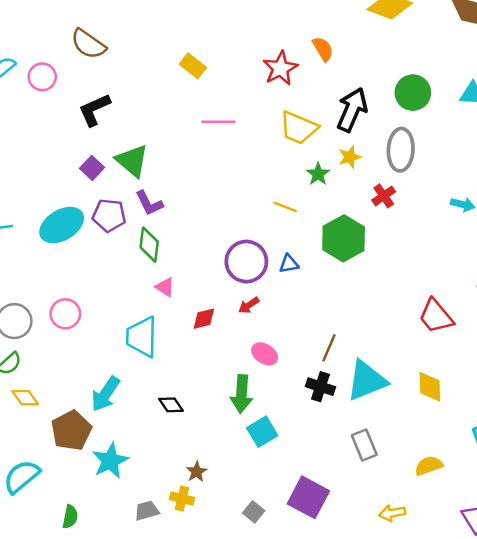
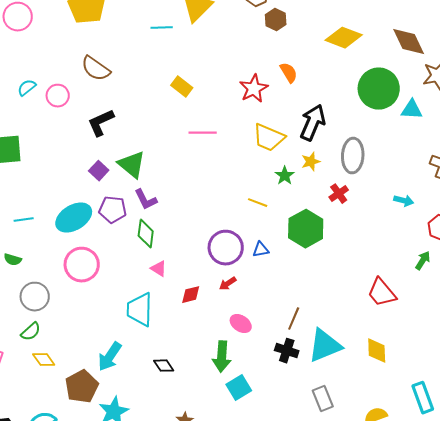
green circle: (413, 93) -> (379, 89), moved, size x1.4
pink circle: (65, 314) -> (82, 265), moved, size x1.4

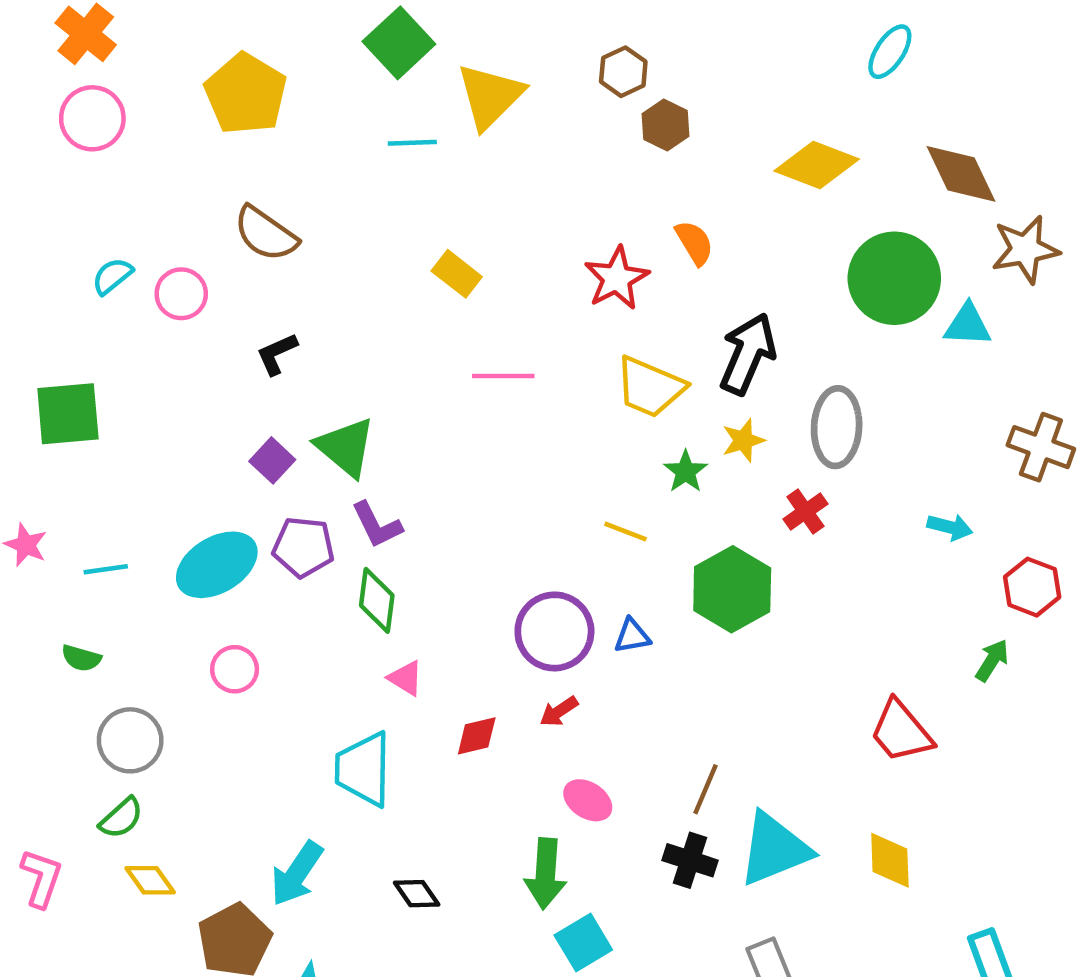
black L-shape: (101, 123) -> (277, 354), size x0.7
pink circle: (82, 265) -> (235, 669), size x0.6

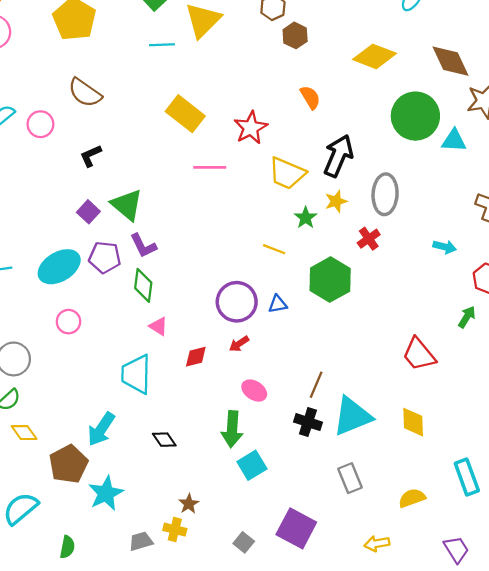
yellow rectangle: (457, 274) -> (185, 114), size x1.5
red star: (617, 278) -> (251, 128), moved

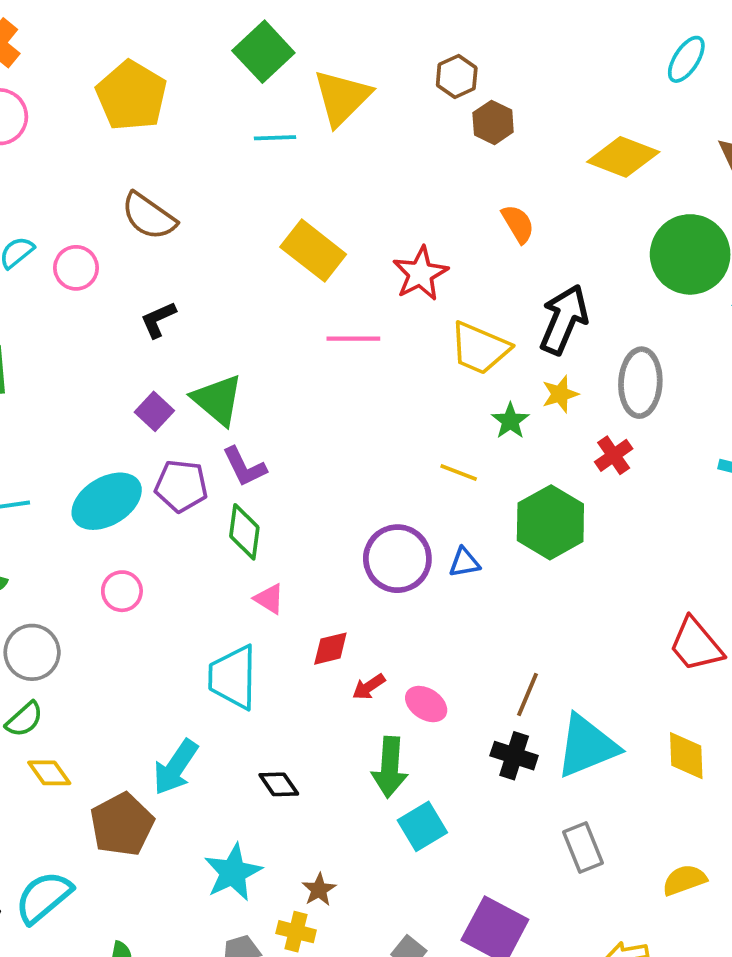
red arrow: (239, 344) -> (369, 687), moved
cyan star: (106, 493) -> (233, 872), moved

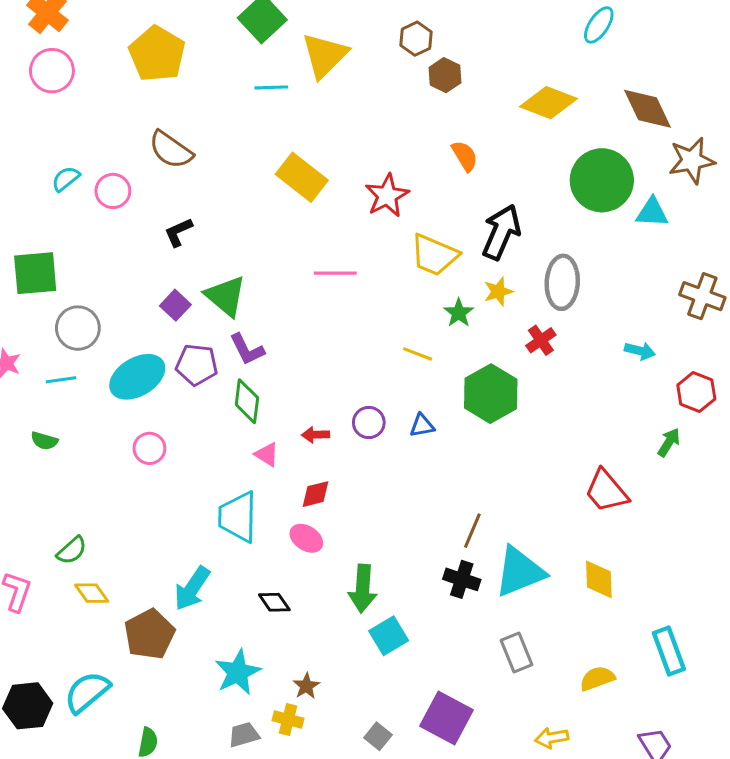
pink line: (353, 339) -> (335, 273), moved
purple circle: (397, 559) -> (369, 422), size x0.6
gray circle: (32, 652) -> (78, 328), moved
red arrow: (369, 687) -> (315, 435), moved, turned 32
pink ellipse: (426, 704) -> (306, 538), moved

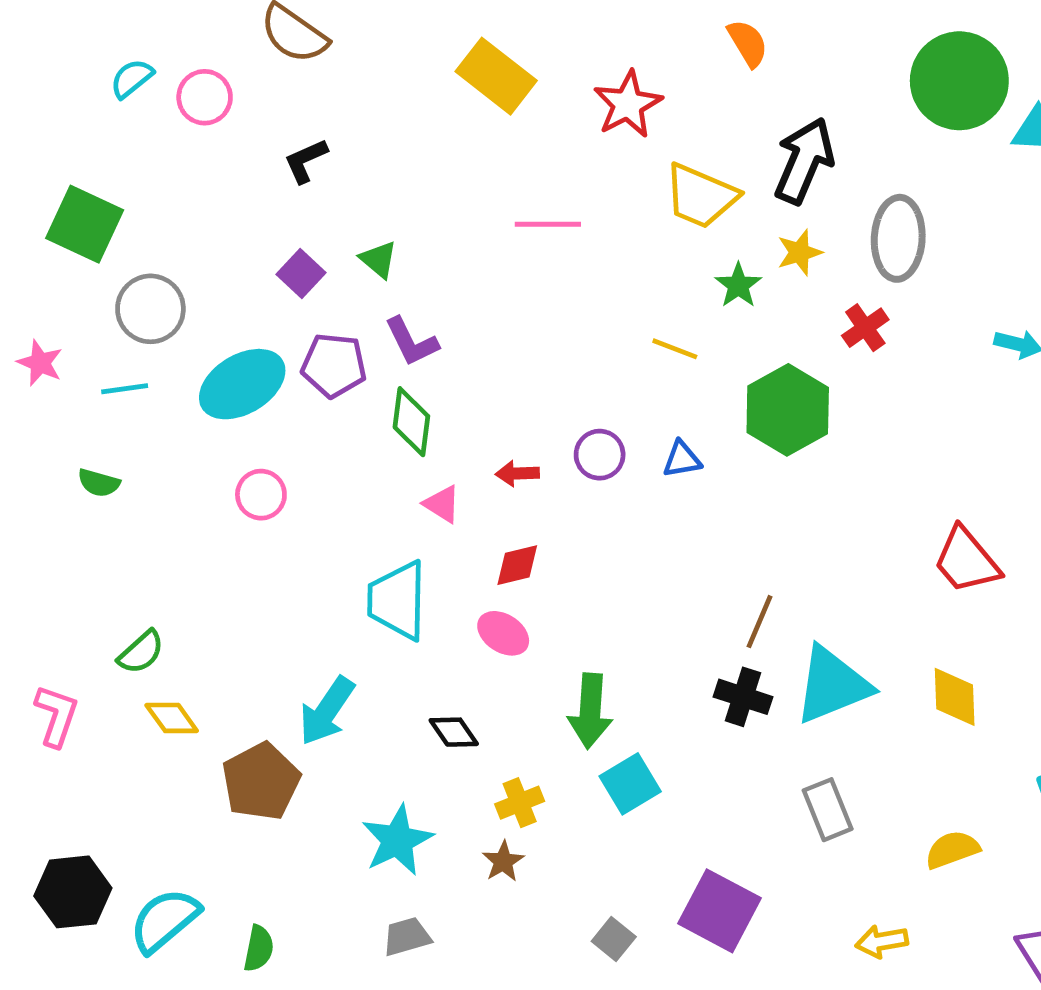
green square: (35, 273) -> (85, 224), turned 30
green triangle: (226, 296) -> (379, 259), size x0.6
cyan semicircle: (87, 692) -> (165, 920), moved
yellow cross: (288, 720) -> (520, 803), moved, turned -36

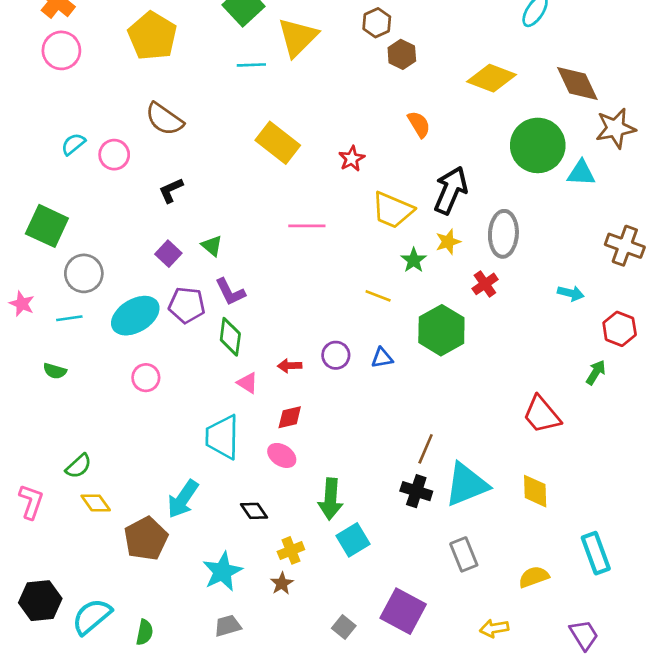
red star: (628, 104) -> (352, 159), size x0.7

